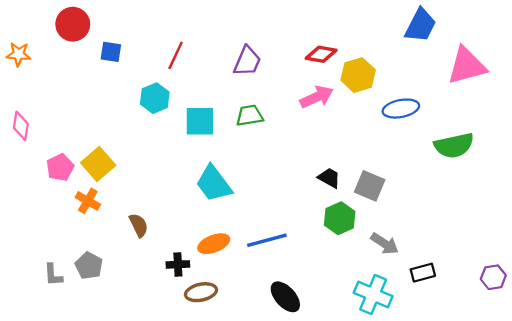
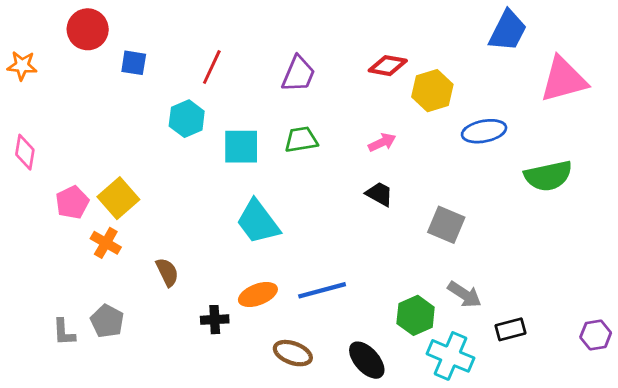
pink arrow: (317, 97) -> (382, 142), moved, size x0.7
black trapezoid: (329, 178) -> (379, 194), moved
green hexagon: (340, 218) -> (416, 315), moved
brown ellipse: (201, 292) -> (293, 353), moved, turned 32
black ellipse: (285, 297) -> (367, 360), moved

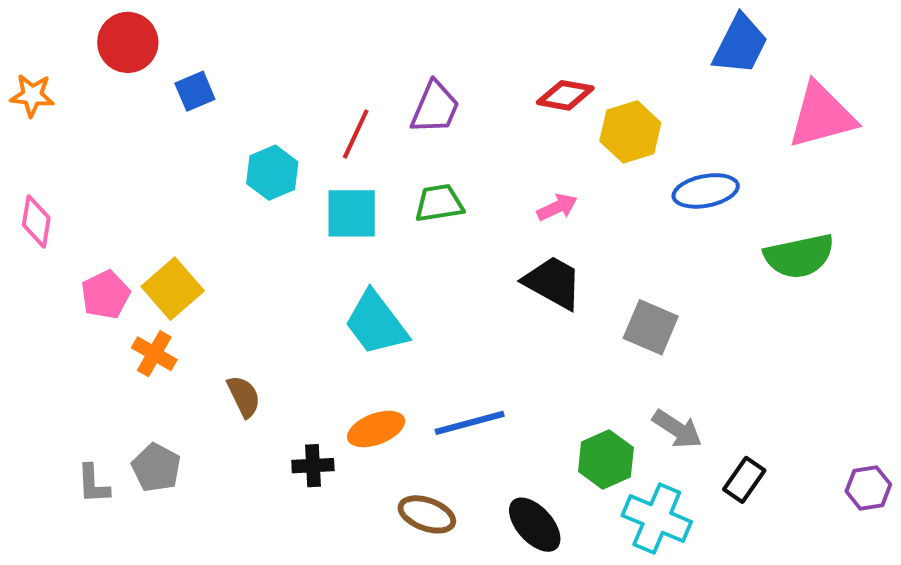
blue square: (134, 63) -> (195, 91), turned -32
red line: (212, 67) -> (356, 134), moved
black trapezoid: (379, 194) -> (553, 282), size x1.5
black rectangle: (511, 329) -> (744, 480), turned -40

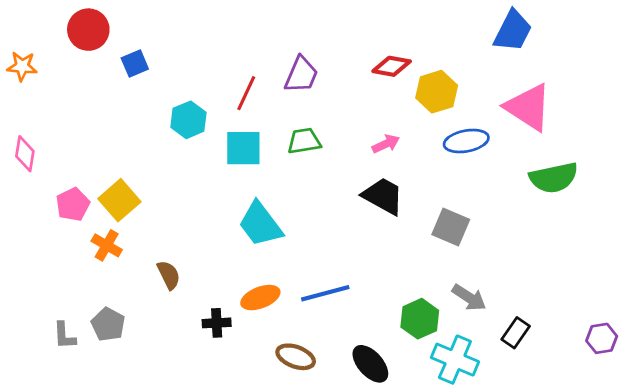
pink triangle: (822, 116) -> (528, 107), moved, turned 48
blue ellipse: (706, 191) -> (466, 141), moved

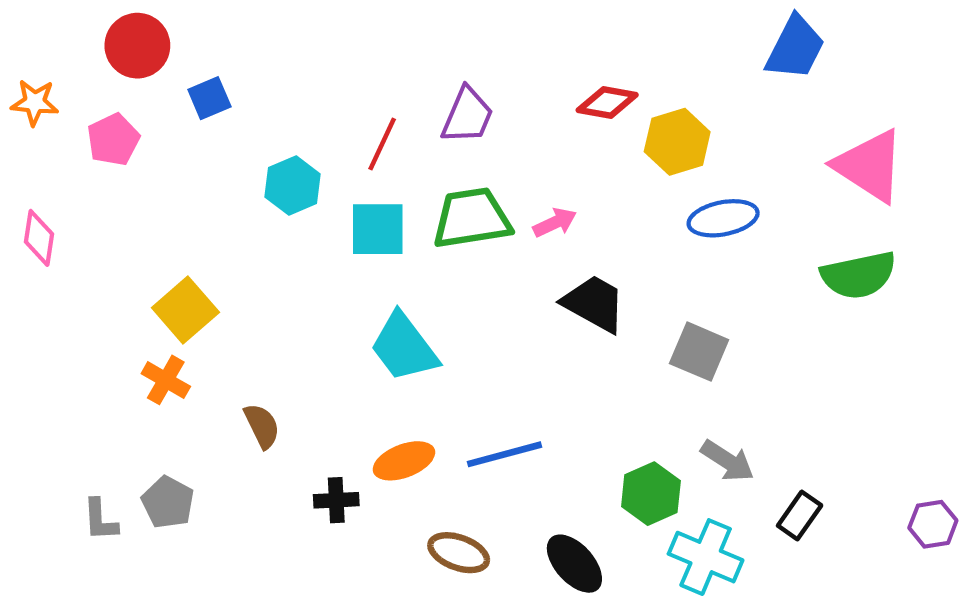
pink triangle: (528, 107) -> (870, 166), moved
green trapezoid: (304, 141) -> (472, 218), size x1.5
pink arrow: (386, 144) -> (555, 223), moved
pink pentagon: (73, 204) -> (113, 140), moved

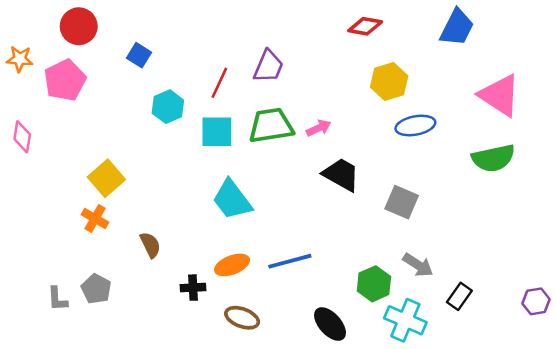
blue square: (209, 98) -> (139, 55), moved, turned -35
red diamond: (607, 102) -> (365, 26), moved
pink pentagon: (113, 140) -> (65, 80), size x1.4
brown ellipse: (459, 553) -> (242, 318), moved

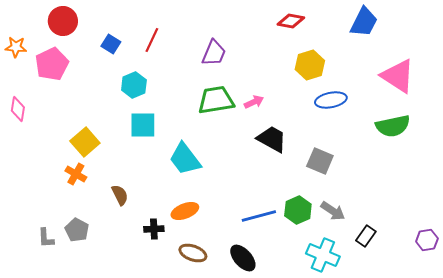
red line: (219, 83) -> (152, 40), moved
cyan square: (217, 132) -> (143, 125), moved
blue line: (290, 261) -> (259, 216), moved
green hexagon: (374, 284) -> (298, 210), moved
black ellipse: (330, 324) -> (243, 258), moved

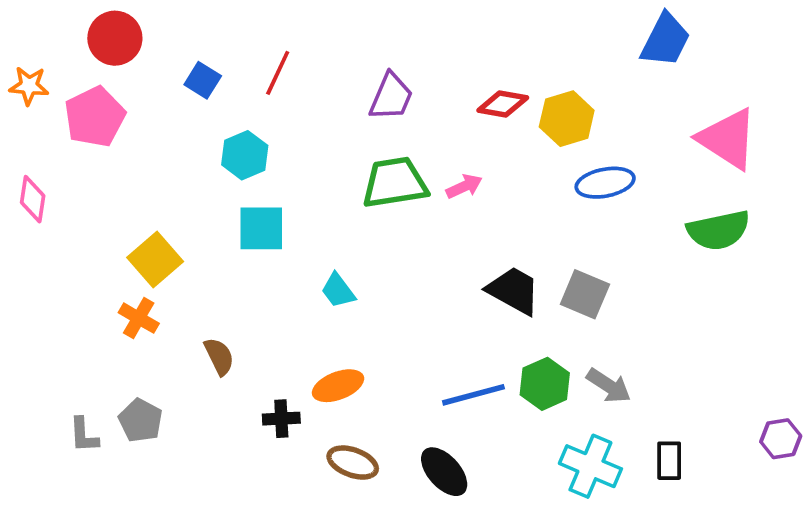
red diamond: (291, 21) -> (503, 104), moved
black trapezoid: (272, 139) -> (514, 291), moved
cyan trapezoid: (185, 159) -> (338, 291), size x0.6
black rectangle: (366, 236) -> (669, 461), moved, turned -35

